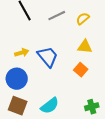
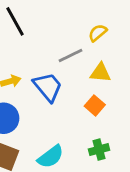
gray line: (57, 16) -> (71, 56), moved
green cross: (92, 107) -> (99, 150), moved

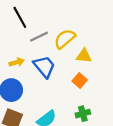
yellow semicircle: (98, 33) -> (65, 39), moved, size x1.5
gray line: (71, 56) -> (39, 37), moved

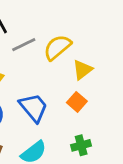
yellow triangle: (84, 56) -> (82, 70), turned -42
blue trapezoid: (44, 67) -> (34, 108), moved

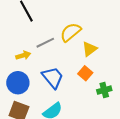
gray line: (24, 45) -> (45, 43), moved
green cross: (81, 145) -> (104, 90), moved

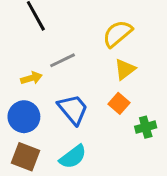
yellow semicircle: (71, 32) -> (117, 34), moved

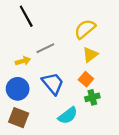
green cross: (146, 127) -> (92, 97), moved
cyan semicircle: (73, 157) -> (68, 116), moved

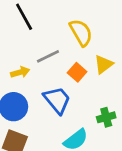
yellow semicircle: (85, 29) -> (81, 33), moved, turned 100
orange square: (86, 79) -> (77, 72), moved

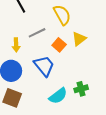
yellow arrow: (20, 72) -> (16, 45), turned 104
green cross: (106, 117) -> (81, 89), moved

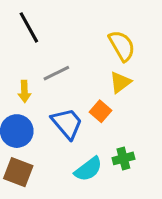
yellow semicircle: (62, 15) -> (122, 46), moved
orange square: (59, 45) -> (101, 111), moved

